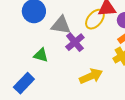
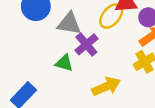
green triangle: (41, 55) -> (64, 63), moved

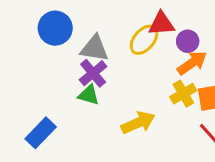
purple cross: (86, 44) -> (93, 73), moved

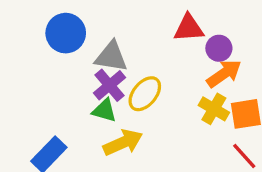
yellow ellipse: (144, 40) -> (145, 94), moved
yellow cross: (183, 94) -> (214, 109), turned -30
yellow arrow: (138, 123) -> (123, 143), moved

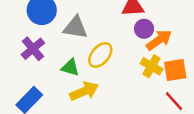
purple circle: (219, 48) -> (144, 29), moved
purple cross: (109, 85) -> (33, 49), moved

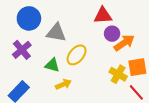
yellow cross: (152, 66) -> (118, 74), moved
yellow arrow: (84, 91) -> (63, 84), size x0.7

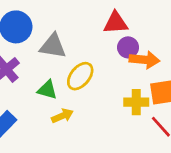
orange arrow: (124, 43) -> (144, 60), turned 40
yellow cross: (118, 74) -> (136, 102), turned -30

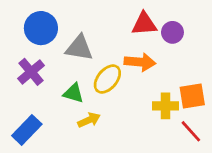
purple circle: (128, 47) -> (172, 32), moved
orange arrow: (144, 60) -> (140, 62), moved

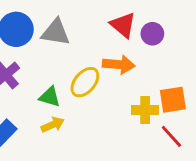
red triangle: (144, 24) -> (123, 25), turned 44
gray triangle: (79, 48) -> (56, 32), moved
yellow arrow: (89, 120) -> (53, 125), moved

